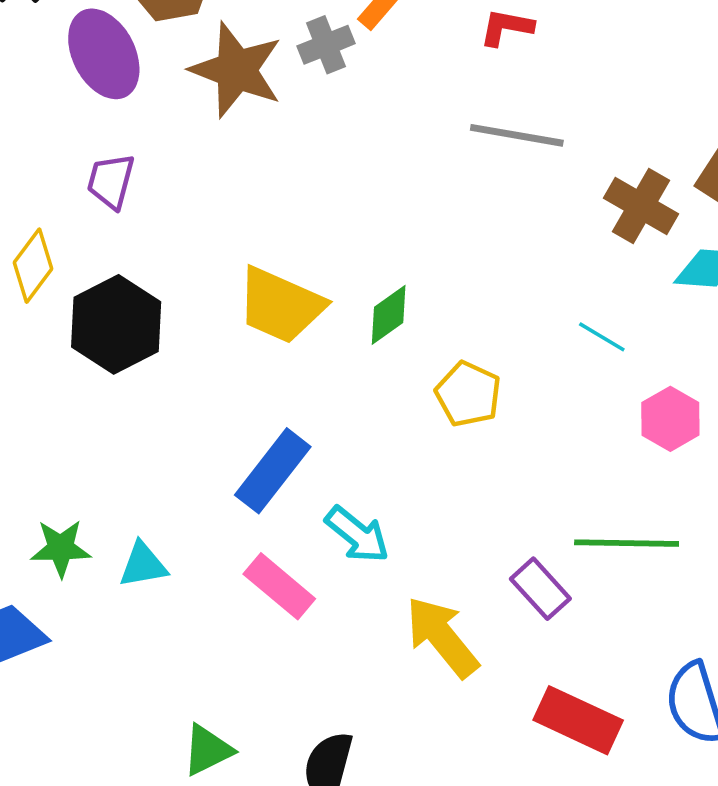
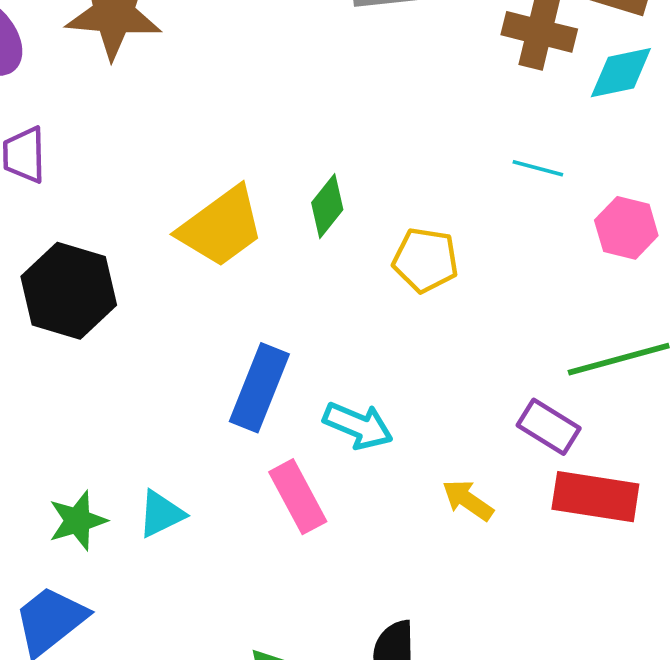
yellow trapezoid: (281, 305) -> (221, 227), turned -44
pink rectangle: (279, 586) -> (298, 497), turned 38
yellow arrow: (442, 637) -> (468, 500), size x0.6
red rectangle: (578, 720) -> (595, 497), moved

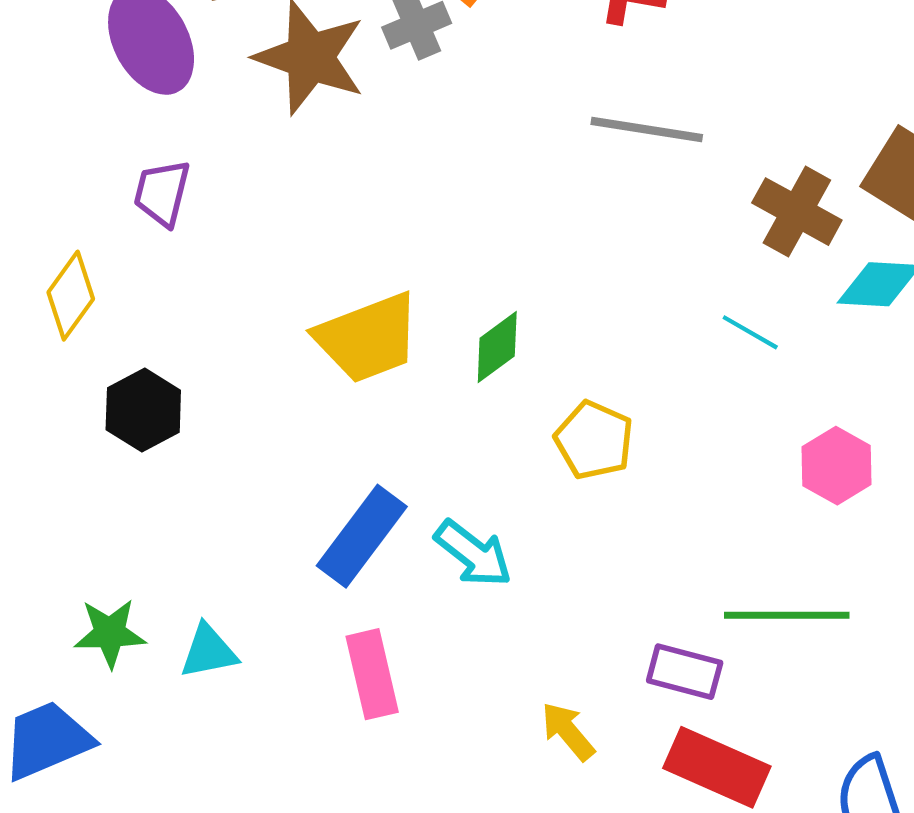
cyan line: (538, 168) -> (750, 332), moved
black hexagon: (69, 291) -> (143, 410), moved, size x0.7
cyan arrow: (358, 426) -> (473, 554), moved
purple rectangle: (549, 427) -> (685, 672), turned -32

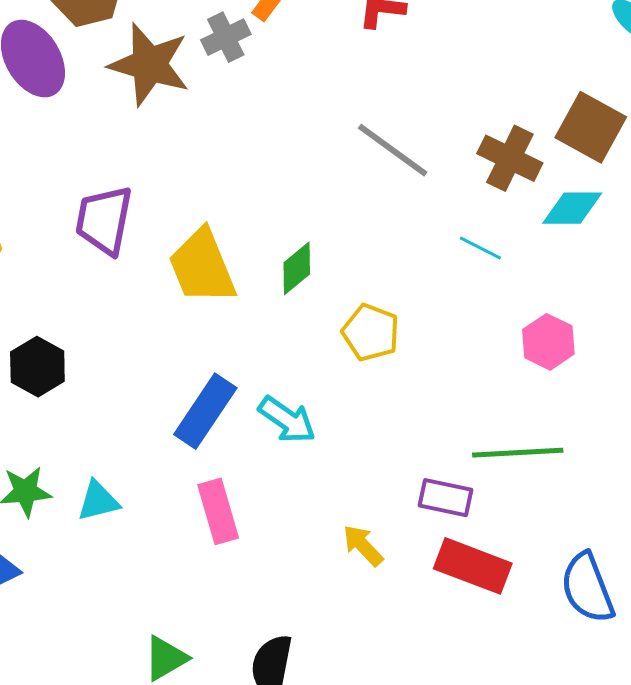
gray line: (647, 130) -> (393, 150), moved, turned 30
purple trapezoid: (162, 193) -> (104, 220), moved, size x1.4
yellow trapezoid: (368, 338) -> (202, 267), turned 92
black hexagon: (143, 410) -> (37, 367), moved

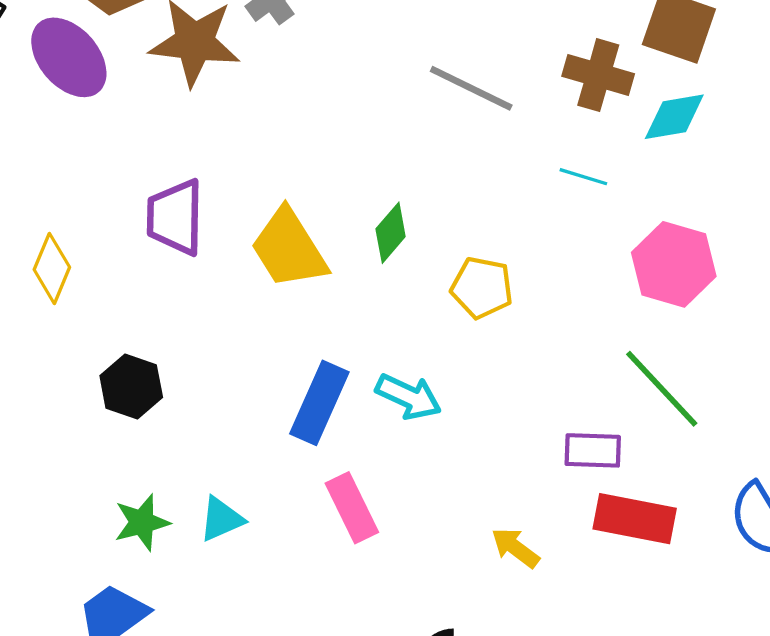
pink hexagon: (548, 342) -> (674, 264), size x1.4
green line: (518, 453) -> (662, 389), turned 60
yellow arrow: (363, 546) -> (515, 548), moved

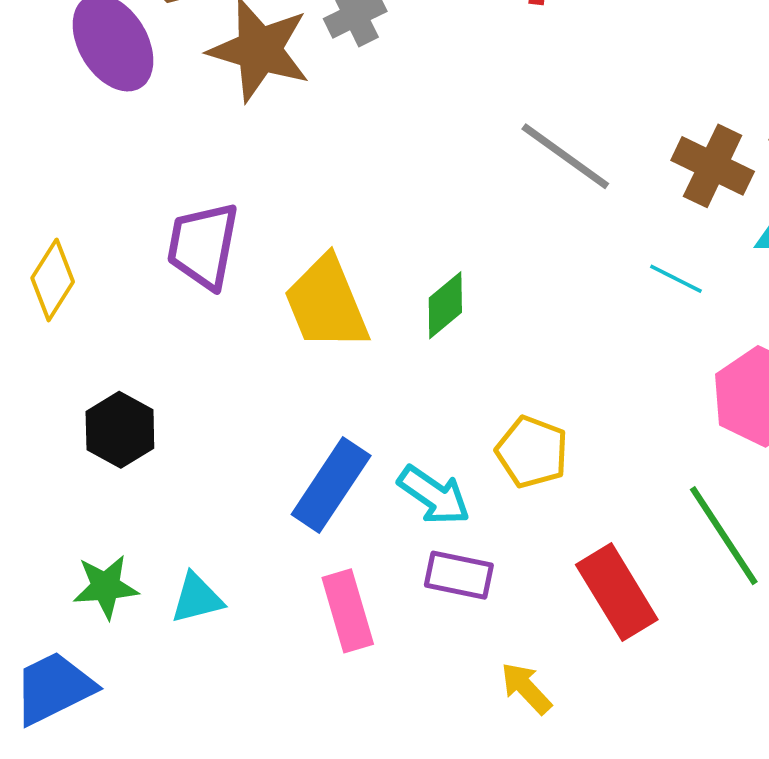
yellow pentagon: (482, 288) -> (532, 452), moved
purple rectangle: (593, 450) -> (459, 575), moved
red rectangle: (635, 519) -> (617, 592), moved, turned 38

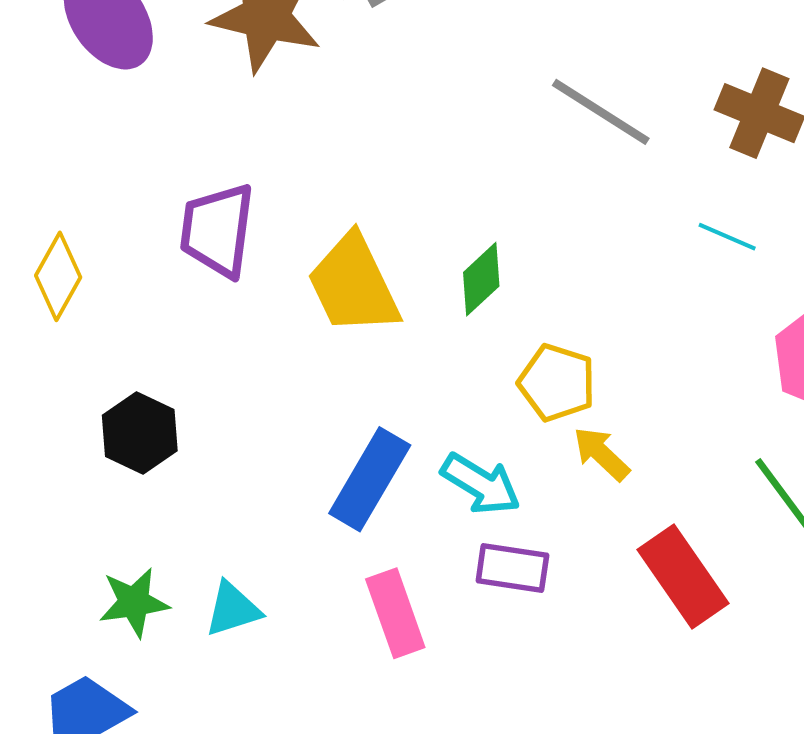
yellow pentagon: (532, 452) -> (557, 383), moved
yellow arrow: (526, 688) -> (601, 454), moved

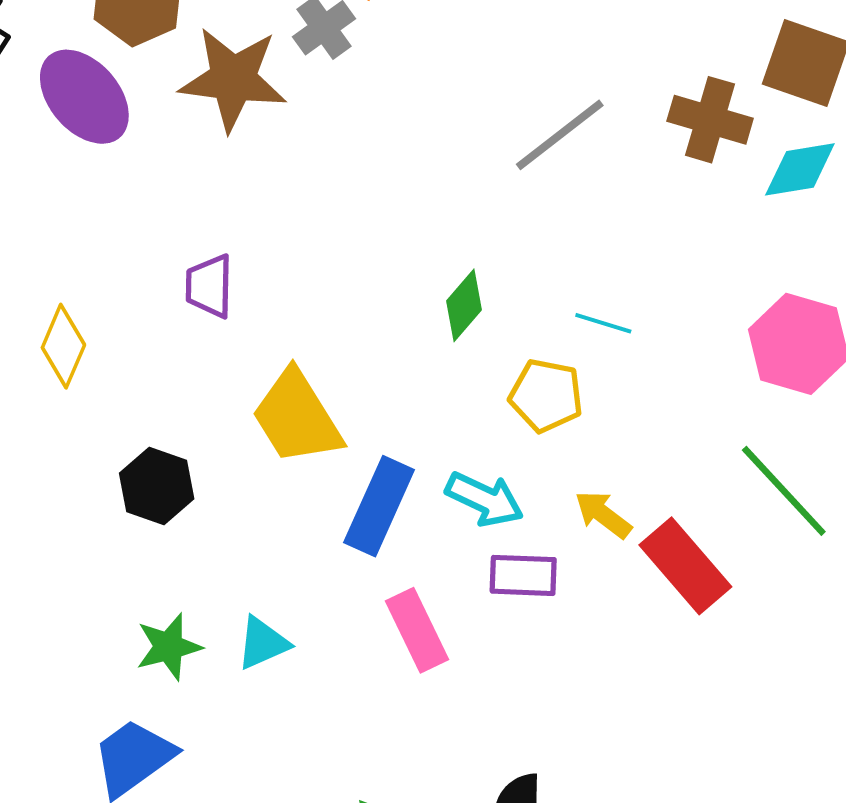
gray line: (601, 112) -> (560, 135), turned -64
purple trapezoid: (217, 230) -> (209, 286), size x0.7
cyan line: (727, 237) -> (603, 323), moved
yellow trapezoid: (353, 285) -> (297, 417), moved
yellow arrow: (601, 454) -> (603, 515), moved

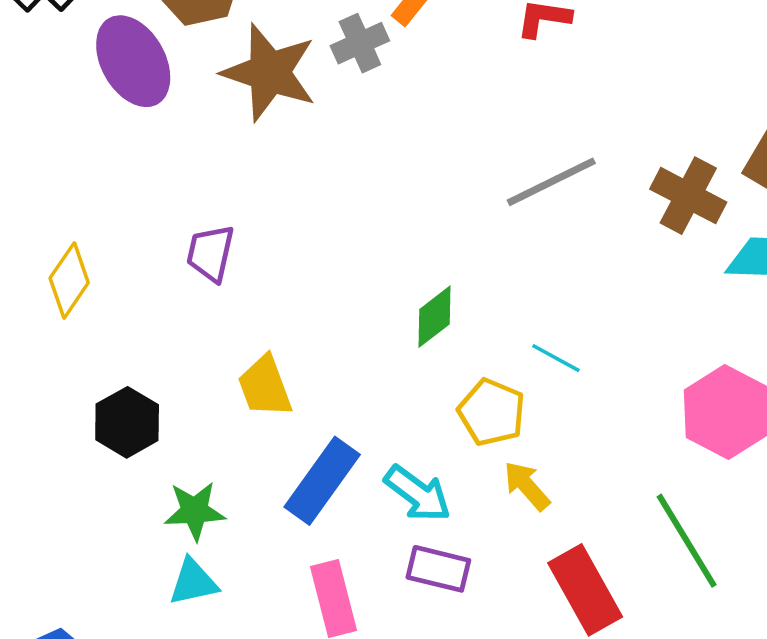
yellow trapezoid: (297, 417) -> (265, 386), size x0.7
yellow arrow: (603, 515) -> (527, 486), moved
green star: (169, 647) -> (195, 511), moved

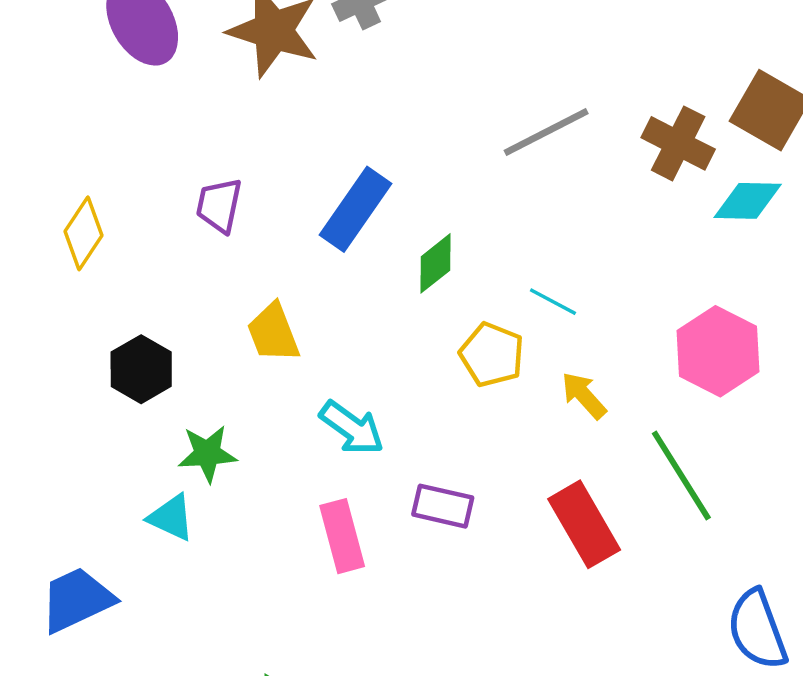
blue rectangle: (322, 481) -> (355, 209), moved
yellow arrow: (527, 486) -> (584, 395), moved
cyan arrow: (418, 494) -> (352, 428), moved
cyan triangle: (193, 582) -> (171, 518), moved, turned 38

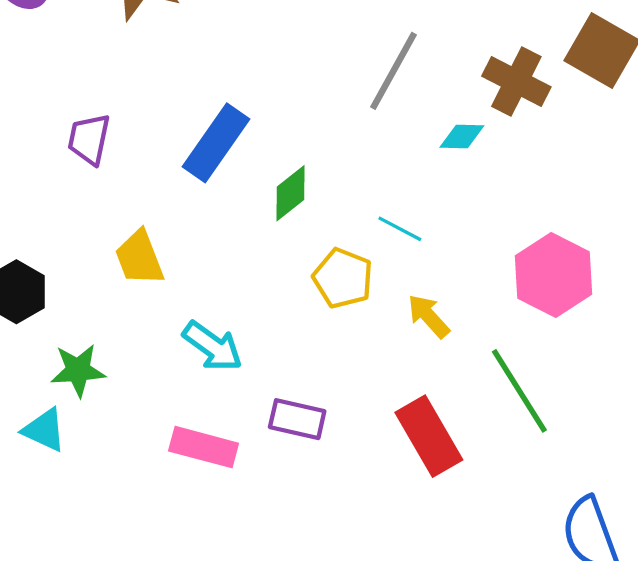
gray line: (546, 132) -> (393, 71), turned -34
cyan diamond: (748, 201) -> (462, 137), moved, size x0.7
pink rectangle: (342, 536) -> (204, 447), turned -60

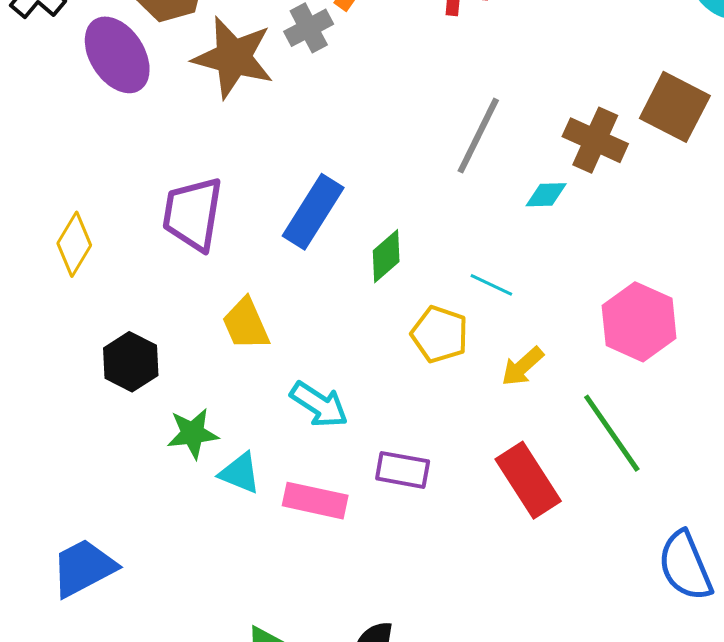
purple trapezoid: (89, 139) -> (193, 214), size x1.5
yellow arrow: (429, 316) -> (522, 366), turned -87
cyan triangle: (44, 430) -> (240, 473), moved

